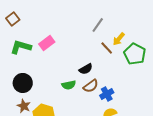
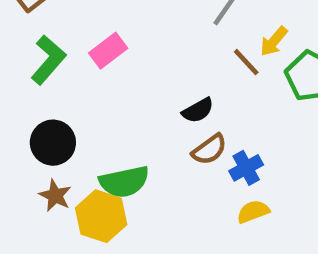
green L-shape: (21, 47) -> (48, 60), turned 115
green semicircle: (69, 85) -> (124, 182), moved, size x1.5

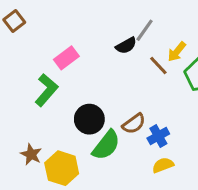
green L-shape: (48, 60) -> (46, 90), moved
black semicircle: (198, 110) -> (126, 46), moved
black circle: (53, 143) -> (89, 119), moved
green semicircle: (124, 182) -> (106, 145), moved, turned -40

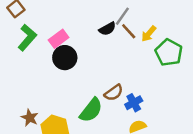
brown line: (158, 65) -> (129, 31), moved
green L-shape: (46, 90) -> (27, 38), moved
black circle: (89, 119) -> (65, 58), moved

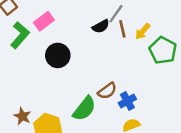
brown line: (129, 31) -> (122, 29), turned 30
pink rectangle: (59, 39) -> (44, 21), moved

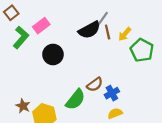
black semicircle: (101, 26) -> (89, 30), size x1.5

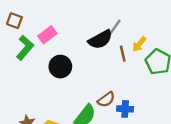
brown square: (11, 13) -> (14, 21), turned -32
brown line: (108, 32) -> (123, 54), moved
blue cross: (112, 93) -> (125, 109), turned 32

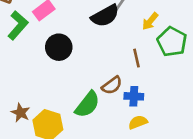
brown line: (123, 54) -> (137, 58), moved

